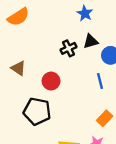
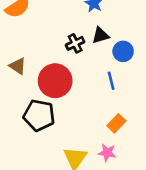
red circle: (51, 81) -> (55, 81), size x1.6

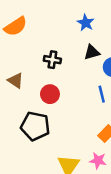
black cross: (75, 43) -> (52, 60), moved, turned 35
red circle: (55, 81) -> (50, 94), size x0.6

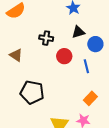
red circle: (50, 94) -> (64, 56), moved

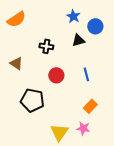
blue circle: (95, 44) -> (95, 26), moved
red circle: (64, 56) -> (56, 75), moved

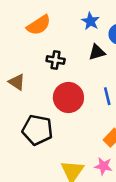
orange semicircle: (16, 19) -> (39, 25), moved
red circle: (56, 75) -> (68, 98), size x1.5

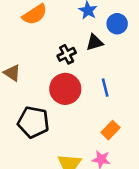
black cross: (56, 60) -> (67, 54), moved, turned -36

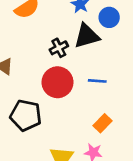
black triangle: (95, 42) -> (87, 36), size x1.5
blue line: (105, 88) -> (97, 81), turned -72

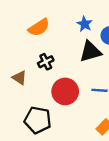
black cross: (59, 48) -> (46, 62), moved

